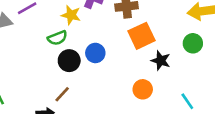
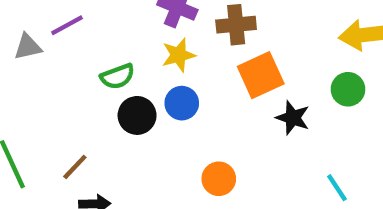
yellow star: (71, 15) -> (178, 55), moved, turned -30
orange circle: (143, 89) -> (219, 179), moved
brown line: (62, 94) -> (75, 167), moved

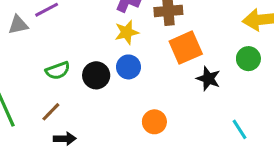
green semicircle: (118, 76) -> (58, 70), moved

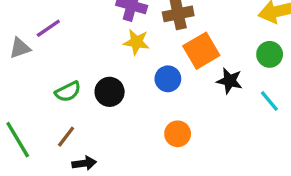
yellow star: (127, 32) -> (136, 42), turned 30
blue circle: (128, 67) -> (168, 79), moved
cyan line: (239, 129) -> (269, 101), moved

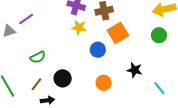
black star: (229, 81) -> (135, 70), moved
black circle: (110, 92) -> (63, 78), moved
cyan line: (269, 101) -> (159, 88), moved

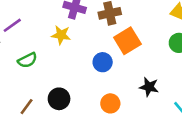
yellow star: (79, 28) -> (61, 35), moved
green semicircle: (38, 57) -> (27, 60), moved

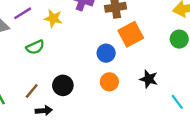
yellow star: (61, 35) -> (53, 18), moved
orange circle: (110, 103) -> (109, 82), moved

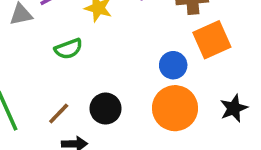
black star: (149, 79) -> (234, 108), turned 30
orange circle: (109, 82) -> (175, 108), size x1.6

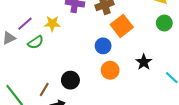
green semicircle: (68, 49) -> (36, 42), moved
orange circle: (175, 108) -> (110, 70), size x0.7

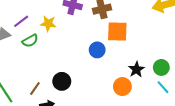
green circle: (164, 23) -> (161, 67), moved
orange square: (122, 26) -> (117, 32), turned 35
orange circle: (110, 70) -> (122, 87), moved

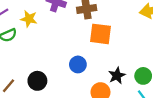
blue circle: (97, 50) -> (78, 64), moved

